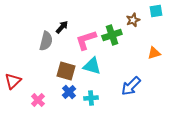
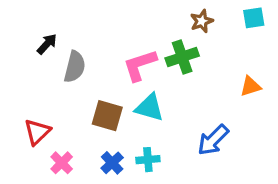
brown star: (133, 20) -> (202, 21), moved
black arrow: (62, 27) -> (47, 44), moved
red triangle: (13, 81) -> (37, 132), moved
blue cross: (69, 92) -> (112, 163), moved

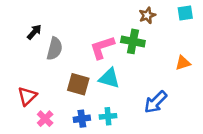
green cross: (182, 57) -> (133, 41), turned 30
blue cross: (112, 163) -> (82, 119), turned 35

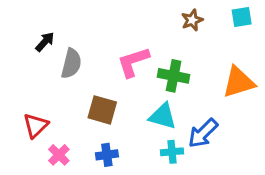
green cross: (133, 41) -> (174, 76), moved
orange triangle: (183, 63) -> (239, 82), size x1.6
cyan triangle: (109, 78) -> (163, 116), moved
cyan cross: (108, 116) -> (172, 152), moved

